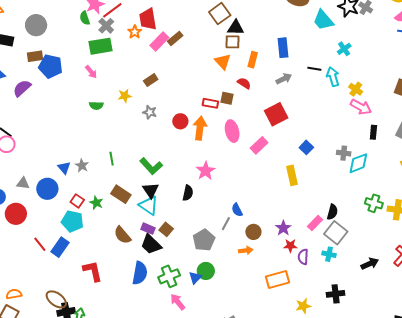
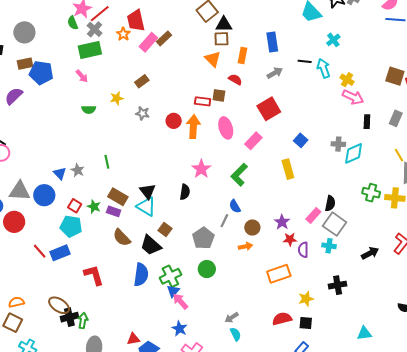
green L-shape: (151, 166) -> (239, 175), moved, turned 90
gray triangle: (23, 183) -> (20, 191), size x1.6
purple rectangle: (148, 229) -> (114, 211), moved
blue rectangle: (60, 247) -> (60, 253), turned 36
blue triangle: (195, 278) -> (173, 291), moved

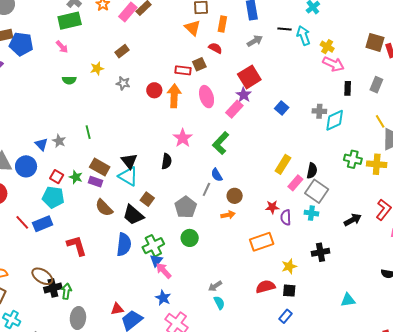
brown square: (219, 95) -> (199, 64), turned -32
yellow rectangle: (288, 169) -> (283, 164), moved, turned 48
purple star: (282, 222) -> (244, 95), moved

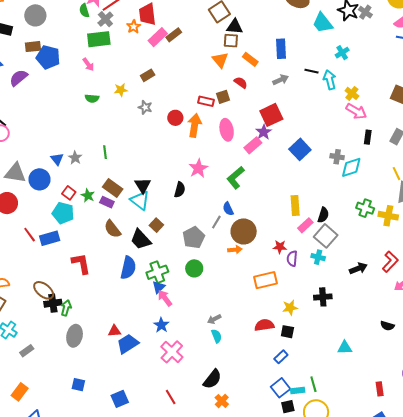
orange rectangle: (222, 24) -> (250, 59), turned -70
blue square: (282, 108) -> (300, 149), size x1.5
yellow rectangle: (283, 164) -> (295, 206), turned -42
brown circle: (235, 196) -> (244, 231), size x1.6

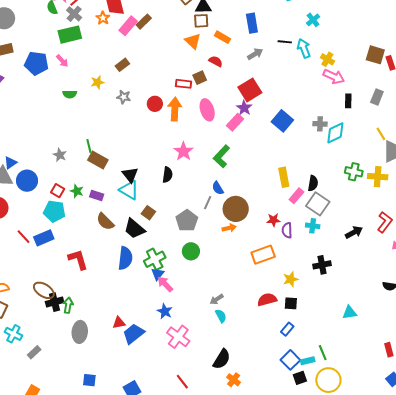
blue pentagon: (48, 57) -> (36, 63), moved
blue triangle: (57, 159) -> (10, 163), moved, turned 40
brown rectangle: (113, 188) -> (98, 160), moved

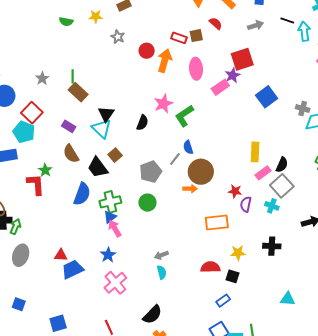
green L-shape: (221, 156) -> (184, 116), moved
red square: (58, 191) -> (32, 113), size x1.5
green star: (77, 191) -> (45, 170), moved

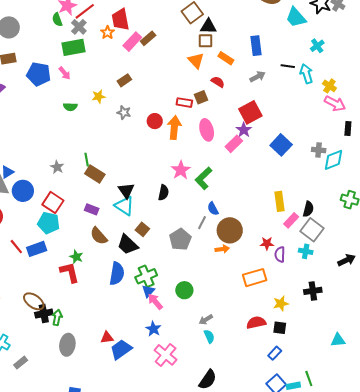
green circle: (147, 203) -> (184, 290), moved

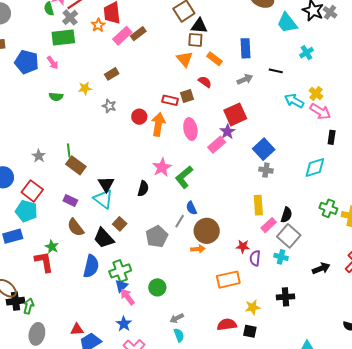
cyan arrow: (306, 74) -> (294, 101), moved, turned -48
gray cross: (319, 150) -> (266, 170), moved

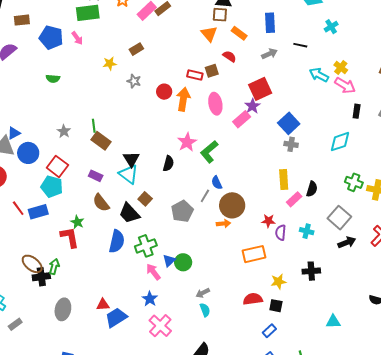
green semicircle: (56, 97) -> (53, 79), moved
gray square: (289, 236) -> (339, 218), moved
blue triangle: (121, 286) -> (169, 261), moved
green arrow: (29, 306) -> (54, 267), moved

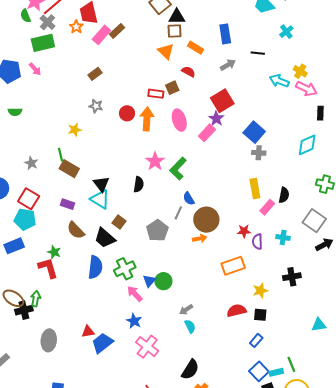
yellow star: (110, 64) -> (75, 130), moved

